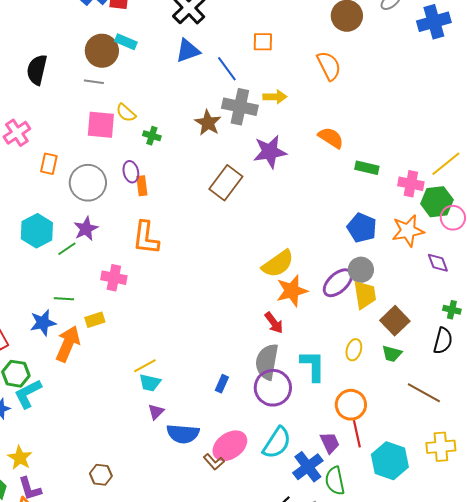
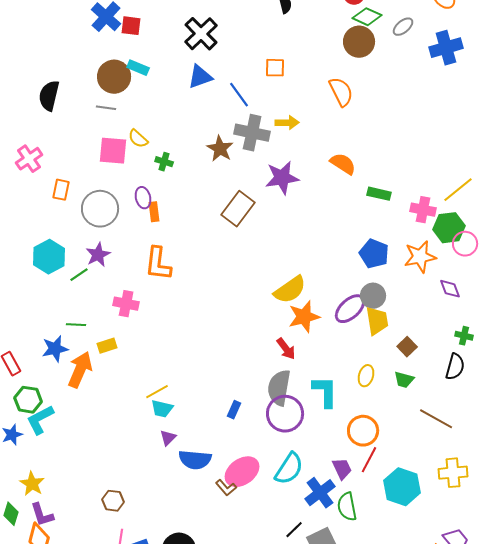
brown square: (395, 321) -> (407, 347), size x0.7
red line: (357, 434) -> (369, 460), turned 40

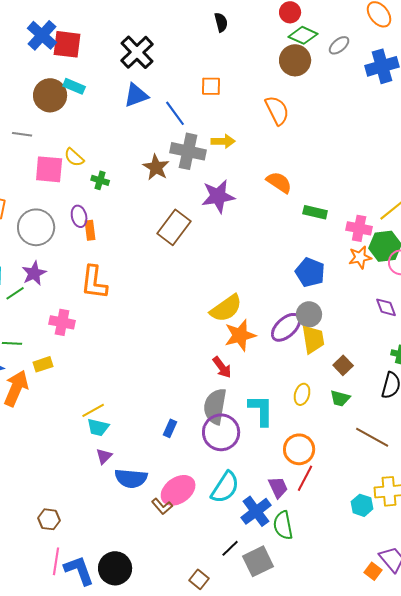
red square: (131, 26) -> (67, 44), size x1.4
gray line: (106, 108) -> (22, 134), moved
orange star: (420, 257) -> (360, 257), moved, size x0.7
cyan hexagon: (402, 487) -> (362, 505), moved, size x0.6

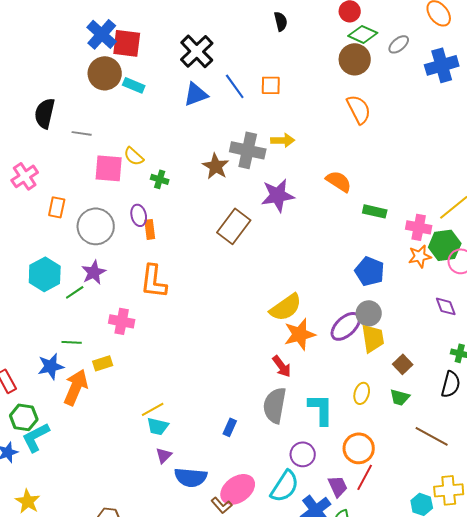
brown circle: (50, 95) -> (105, 73), moved
orange semicircle: (277, 110) -> (359, 109), moved
blue line: (175, 113) -> (235, 86), moved
purple circle: (221, 432) -> (303, 454), moved, size x0.7

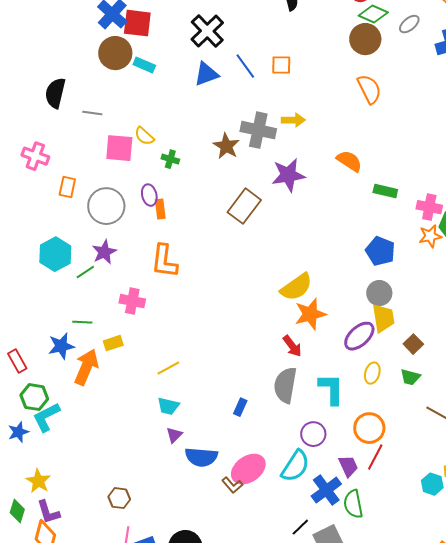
pink cross: (25, 176) -> (35, 156), turned -36
purple ellipse: (346, 326) -> (359, 336), moved
yellow line: (153, 409) -> (168, 368), moved

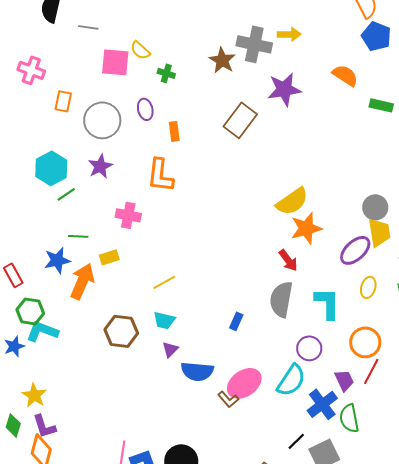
orange rectangle: (160, 209) -> (174, 131), moved
blue pentagon: (380, 251) -> (376, 36), moved
green line: (85, 272) -> (66, 194), moved
cyan L-shape: (46, 417) -> (42, 331), turned 48
brown hexagon: (119, 498) -> (121, 331), moved, size x1.5

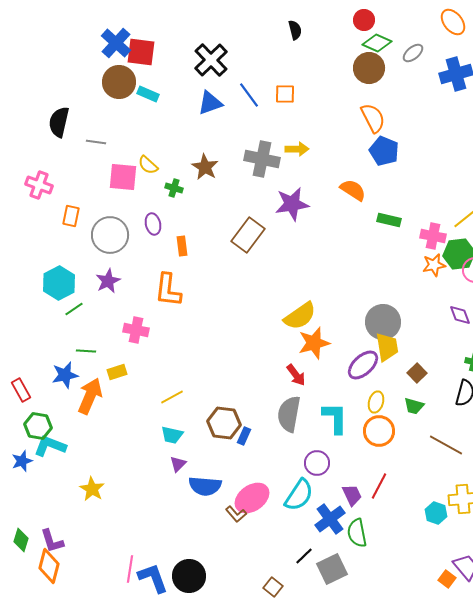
brown star: (222, 60) -> (205, 167), moved
gray circle: (375, 207) -> (383, 322), size x1.4
brown hexagon: (121, 331) -> (224, 423), moved
orange circle: (365, 342) -> (379, 431), moved
yellow star: (34, 395) -> (92, 489), moved

